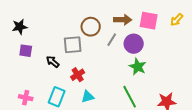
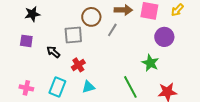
black star: (20, 27) -> (32, 14), moved
purple circle: (134, 44) -> (164, 37), moved
green star: (138, 67) -> (150, 63), moved

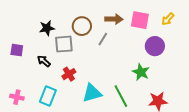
black star: (32, 14) -> (47, 28), moved
cyan triangle: (88, 87) -> (92, 93), moved, size x1.5

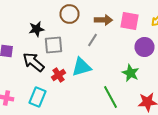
brown circle: (82, 26) -> (70, 14), moved
black arrow: (44, 61) -> (34, 62), size x1.6
cyan triangle: (92, 93) -> (82, 67), moved

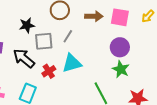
gray line: (92, 40) -> (68, 36), moved
purple circle: (144, 47) -> (120, 47), moved

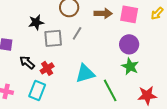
black arrow: (24, 58) -> (27, 62), moved, size x0.7
cyan triangle: (72, 63) -> (85, 73), moved
red cross: (49, 71) -> (47, 68), moved

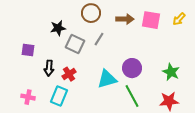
gray square: (53, 38) -> (75, 44), turned 30
purple circle: (129, 44) -> (132, 68), moved
black arrow: (27, 62) -> (49, 68), turned -126
green star: (130, 66) -> (171, 72), moved

